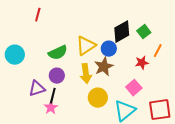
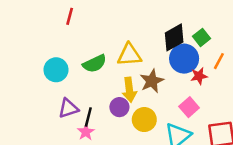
yellow triangle: (86, 46) -> (129, 55), turned 30
blue circle: (109, 49) -> (184, 59), moved, size x1.5
cyan circle: (15, 55) -> (56, 70), moved
purple circle: (57, 76) -> (119, 107), moved

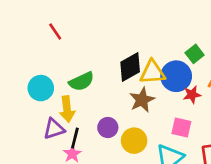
red line: (70, 16) -> (55, 32), turned -49
black diamond: (174, 37) -> (130, 67), moved
yellow triangle: (129, 55) -> (152, 72), moved
yellow arrow: (129, 90) -> (67, 109), moved
pink square: (189, 107) -> (181, 127), turned -36

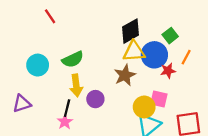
black diamond: (130, 67) -> (131, 31), moved
yellow arrow: (67, 109) -> (76, 85), moved
purple triangle: (54, 129) -> (22, 104), moved
yellow circle: (134, 141) -> (144, 107), moved

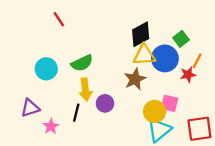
red star: (168, 71) -> (188, 75), moved
pink star: (65, 122) -> (51, 126), moved

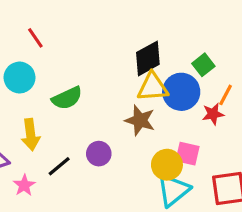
cyan circle: (46, 69) -> (20, 78), moved
brown star: (135, 79) -> (140, 120), turned -30
yellow arrow: (85, 90) -> (31, 135), moved
black line: (76, 113) -> (59, 166), turned 36

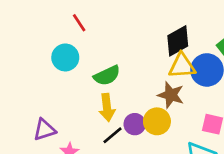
yellow arrow: (31, 135) -> (107, 107), moved
yellow circle: (167, 165) -> (157, 121), moved
black line: (59, 166) -> (112, 135), moved

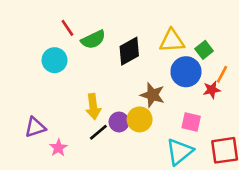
black diamond: (178, 41) -> (129, 51), moved
yellow triangle: (182, 66) -> (172, 41), moved
green semicircle: (107, 76) -> (93, 40), moved

